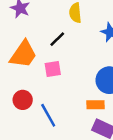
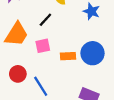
orange rectangle: (96, 105) -> (68, 56), moved

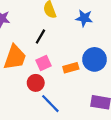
red circle: (18, 74) -> (36, 83), moved

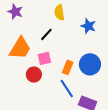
orange rectangle: (71, 68) -> (68, 67), turned -64
blue line: (50, 104) -> (67, 88), moved

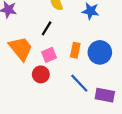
orange trapezoid: (20, 48) -> (21, 48), turned -60
orange rectangle: (68, 67) -> (75, 50), moved

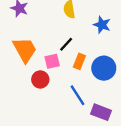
black line: (47, 28) -> (66, 44), moved

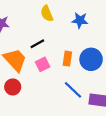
black line: (66, 44) -> (37, 44), moved, turned 32
red circle: (40, 79) -> (13, 87), moved

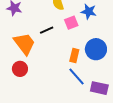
orange rectangle: (67, 59) -> (74, 56), moved
pink square: (43, 64) -> (71, 23), moved

